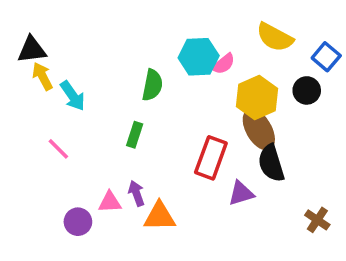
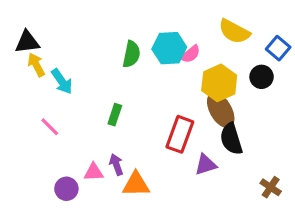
green semicircle: (152, 85) -> (131, 54), moved

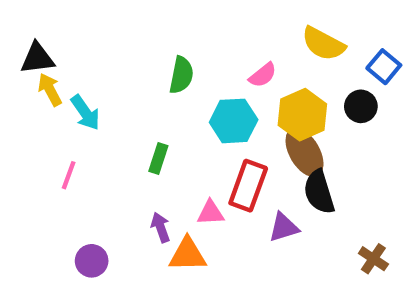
cyan hexagon: (169, 48) -> (234, 121), moved
pink line: (50, 127) -> (69, 175), turned 65
pink triangle: (94, 172) -> (211, 213), moved

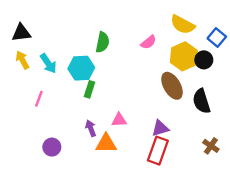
yellow arrow: (50, 90) -> (22, 60), moved
yellow hexagon: (302, 115) -> (184, 56), moved
cyan hexagon: (234, 121) -> (81, 68), moved
red rectangle: (248, 186) -> (158, 151), moved
black semicircle: (319, 192) -> (201, 101), moved

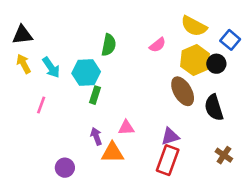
purple circle: (52, 147) -> (65, 168), moved

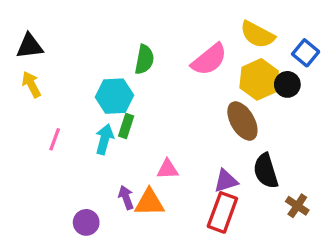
pink semicircle: (158, 45) -> (209, 60), size x1.6
cyan arrow: (51, 67) -> (104, 139), moved, turned -130
black semicircle: (214, 108) -> (266, 171), moved
purple arrow: (96, 136) -> (126, 197), moved

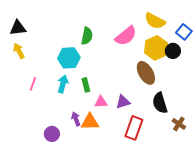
green rectangle: (126, 126) -> (86, 85), moved, turned -32
purple triangle: (226, 181) -> (123, 102), moved

